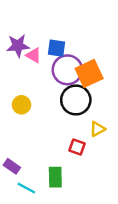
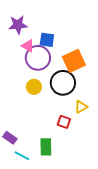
purple star: (18, 46) -> (18, 25), moved
purple circle: (67, 70) -> (38, 58), moved
yellow circle: (22, 105) -> (34, 87), moved

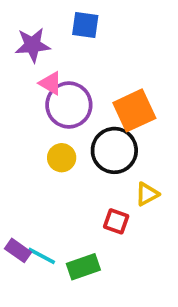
blue square: (47, 40) -> (85, 25), moved
green rectangle: (46, 147) -> (83, 267), turned 72
cyan line: (22, 156) -> (42, 256), moved

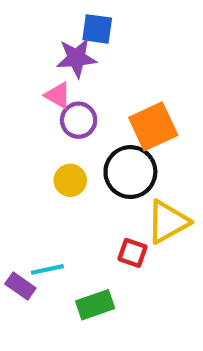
purple star: (33, 45) -> (76, 58), moved
purple circle: (69, 105) -> (79, 120), size x0.7
yellow triangle: (147, 194) -> (168, 222), size x1.6
cyan line: (42, 256) -> (47, 269), moved, turned -40

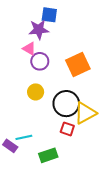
black circle: (130, 172) -> (66, 104), moved

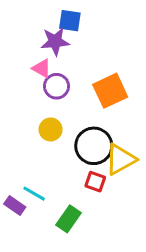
cyan line: (24, 137) -> (34, 194), turned 42
green rectangle: (48, 155) -> (68, 219), turned -36

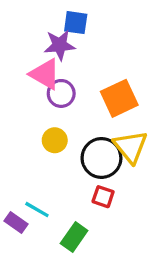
pink triangle: (42, 68) -> (45, 74), size x1.5
yellow triangle: (121, 159) -> (130, 147), moved, turned -40

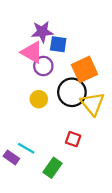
blue square: (76, 23) -> (58, 44), moved
black circle: (101, 158) -> (72, 92), moved

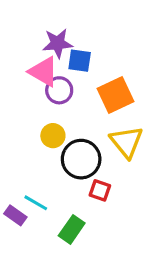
black circle: (72, 92) -> (81, 159), moved

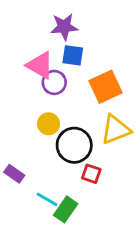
purple star: (58, 43) -> (64, 27), moved
yellow triangle: (126, 142) -> (116, 130), turned 48
cyan line: (36, 203) -> (47, 199), moved
purple rectangle: (15, 215) -> (14, 174), moved

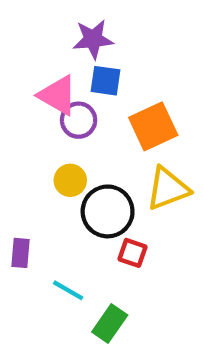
purple rectangle: (14, 174) -> (20, 253), turned 60
green rectangle: (66, 209) -> (110, 323), moved

